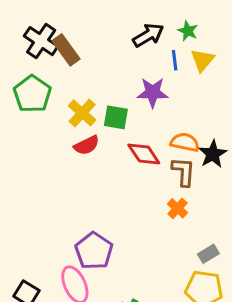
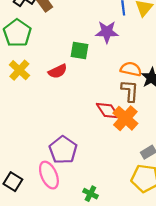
yellow cross: (82, 113) -> (19, 70), moved
red diamond: (144, 154) -> (108, 111), moved
orange cross: (178, 208) -> (125, 118), size x1.6

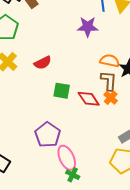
green square: (80, 50) -> (62, 91), moved
orange cross: (125, 118) -> (111, 98), moved, size x0.6
pink ellipse: (49, 175) -> (67, 158), moved

